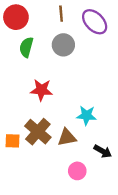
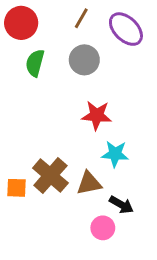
brown line: (61, 14) -> (81, 18), turned 35
red star: (41, 90) -> (97, 115), moved
black arrow: (103, 151) -> (121, 205), moved

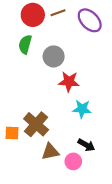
brown line: (81, 18) -> (58, 13), turned 40
red circle: (21, 23) -> (33, 15), moved
gray circle: (84, 60) -> (54, 56), moved
brown triangle: (89, 183) -> (50, 152), moved

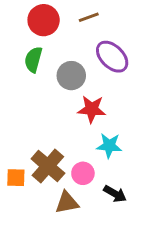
brown line: (58, 13) -> (89, 17), moved
purple ellipse: (90, 20) -> (112, 57), moved
pink circle: (73, 161) -> (83, 173), moved

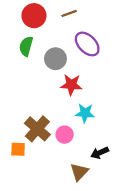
orange square: (16, 178) -> (18, 149), moved
black arrow: (115, 194) -> (100, 153), moved, turned 126
brown triangle: (67, 203) -> (79, 172), moved, turned -36

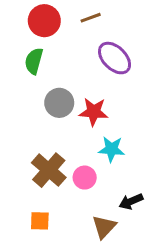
gray circle: (55, 59) -> (59, 103), moved
orange square: (18, 149) -> (40, 221), moved

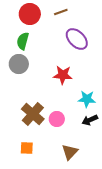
gray circle: (59, 103) -> (19, 64), moved
cyan star: (112, 149) -> (87, 99), moved
black arrow: (131, 201) -> (90, 120), moved

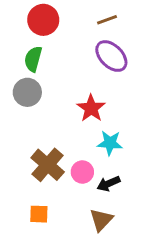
brown line: (61, 12) -> (107, 20), moved
red star: (63, 75) -> (91, 108), turned 30
cyan star: (87, 99) -> (110, 143), moved
black arrow: (90, 120) -> (108, 184), moved

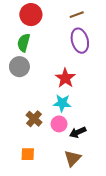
purple ellipse: (111, 56) -> (80, 41), turned 30
cyan star: (110, 143) -> (62, 103), moved
brown cross: (48, 165) -> (34, 119), size x0.7

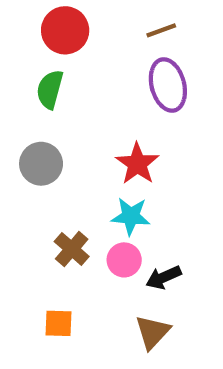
gray circle: (19, 67) -> (41, 164), moved

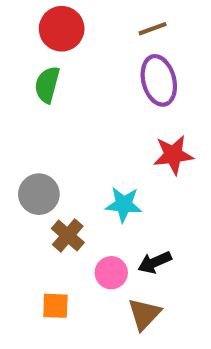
gray circle: (41, 164) -> (39, 194), moved
red star: (137, 164) -> (173, 155), moved, turned 30
pink circle: (124, 260) -> (111, 273), moved

